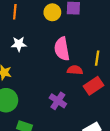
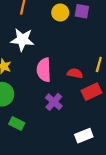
white star: (19, 44) -> (22, 40), size x1.5
pink semicircle: (62, 49) -> (44, 70), moved

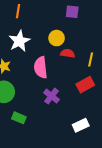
yellow circle: (60, 13) -> (57, 38), moved
white star: (22, 40) -> (19, 41), turned -30
red semicircle: (75, 73) -> (68, 53), moved

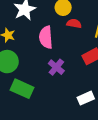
green rectangle: (19, 118) -> (22, 89), size x1.5

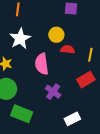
white rectangle: (86, 98) -> (72, 119), moved

